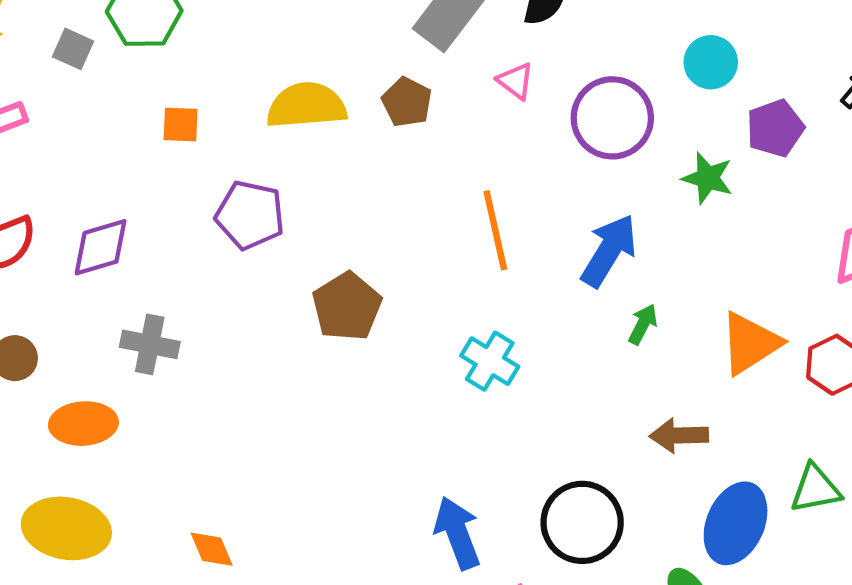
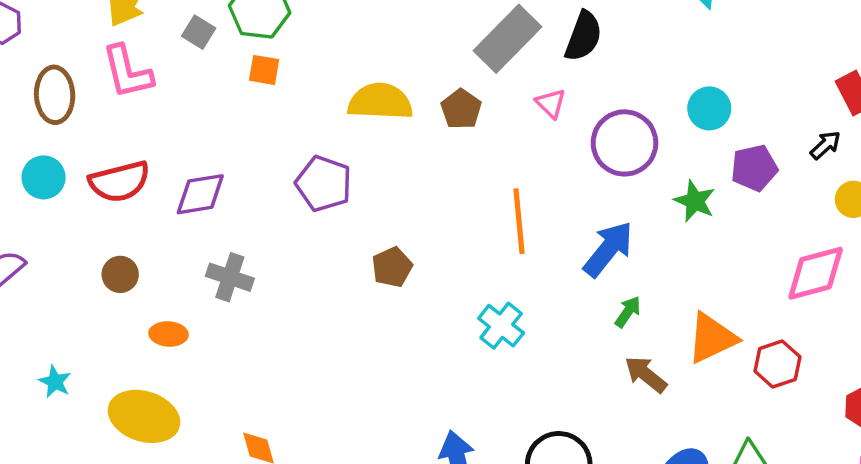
orange square: (181, 124) -> (264, 70), moved
brown pentagon: (347, 307) -> (392, 267), size x0.7
orange ellipse: (83, 424) -> (168, 334), size x0.7
brown arrow: (679, 435) -> (646, 374), moved, turned 33

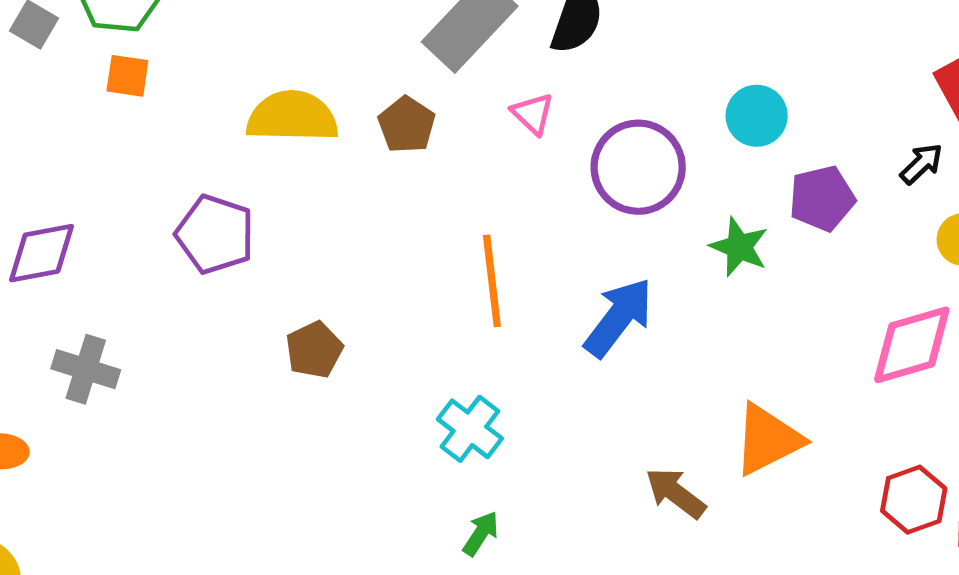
green arrow: (628, 312) -> (481, 533), moved
red hexagon: (777, 364) -> (914, 500), moved

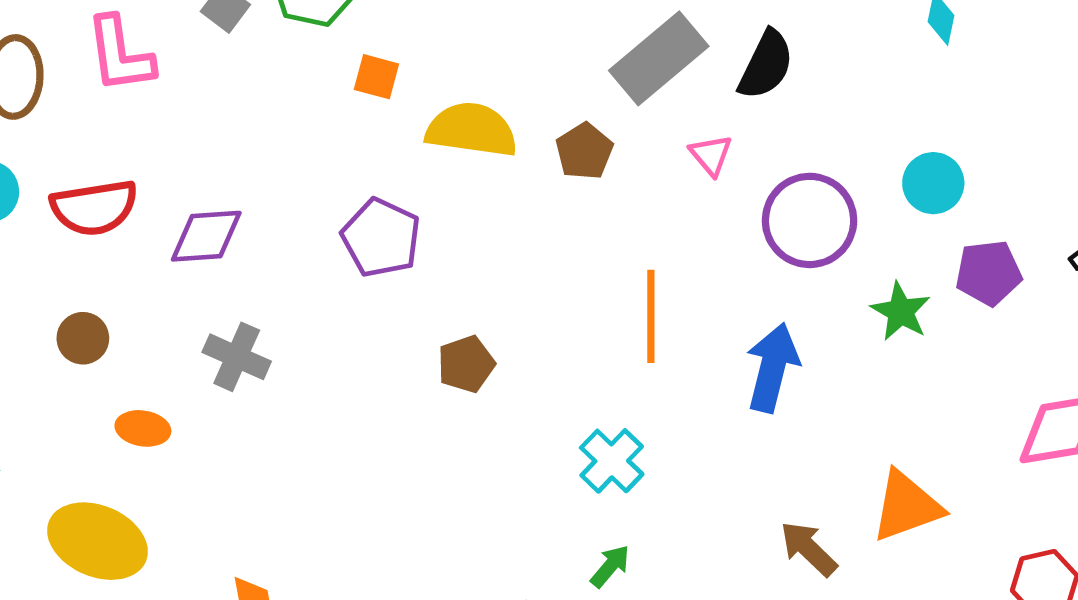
orange square: (127, 76) -> (376, 77), moved
blue arrow: (619, 317) -> (773, 368), turned -30

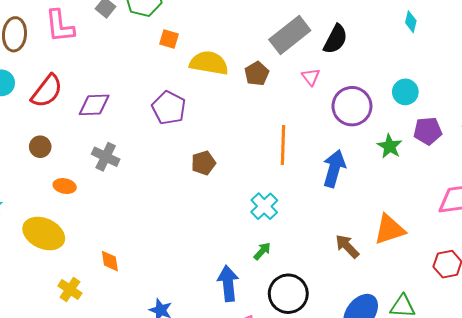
red semicircle: (94, 208) -> (47, 91), turned -45

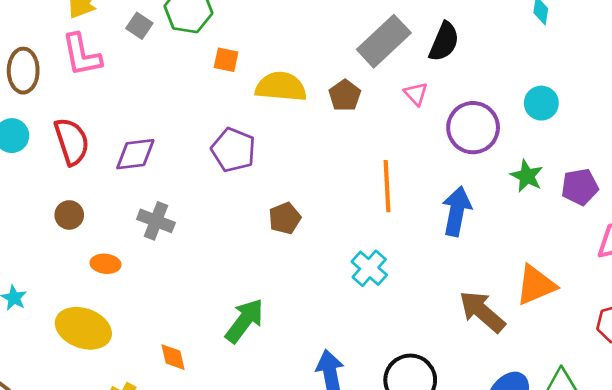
red semicircle: (47, 91) -> (72, 141), turned -51
purple pentagon: (428, 131) -> (580, 187), moved
brown arrow: (347, 246) -> (482, 312), size x1.4
green arrow: (262, 251) -> (245, 321), moved, size x1.8

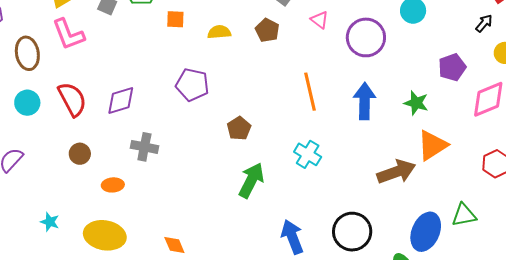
yellow semicircle: (281, 87) -> (219, 32), size x0.6
green star: (527, 176) -> (416, 103), moved
brown arrow: (482, 312) -> (396, 172), turned 129
green arrow: (245, 321) -> (251, 180), moved

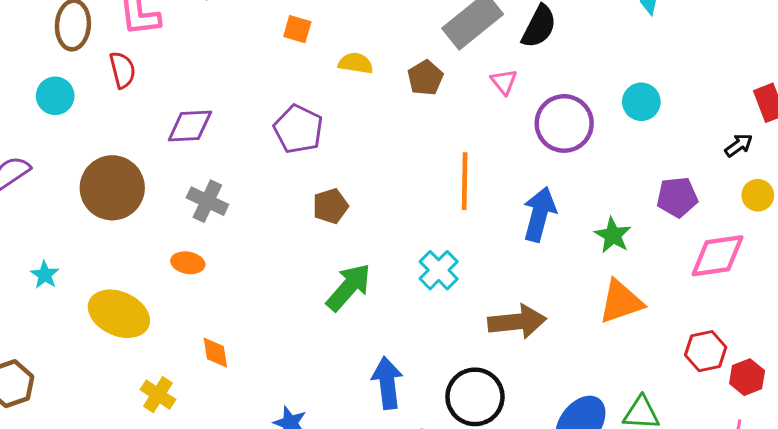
red semicircle: (72, 99) -> (122, 70), moved, size x0.7
brown pentagon: (239, 128) -> (330, 206), moved
brown circle: (80, 154) -> (112, 188), size x2.0
brown arrow: (396, 172) -> (517, 322), moved
orange ellipse: (113, 185) -> (188, 263), moved

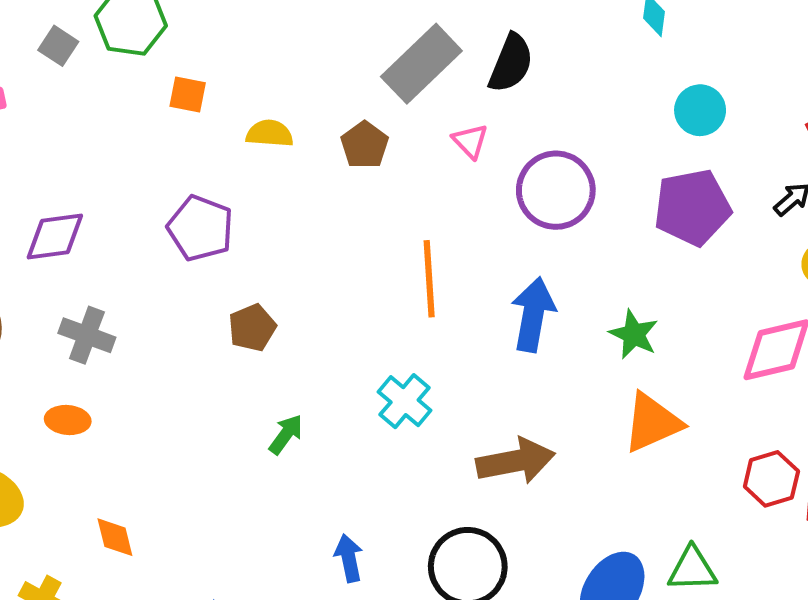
cyan circle: (641, 102) -> (700, 110), moved
purple pentagon: (677, 197) -> (692, 207), moved, size x1.4
green arrow: (349, 287) -> (286, 434), size x0.6
blue arrow: (387, 383) -> (349, 558), size x0.7

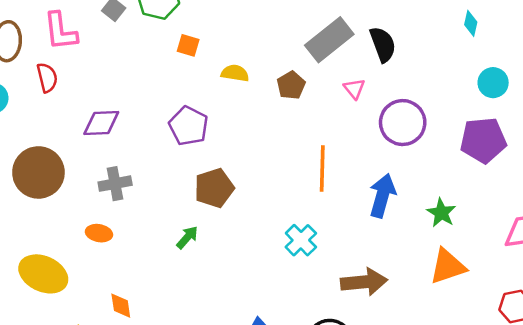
black semicircle: (511, 63) -> (383, 44), turned -48
brown pentagon: (252, 328) -> (214, 188), size x1.4
gray cross: (87, 335) -> (115, 184), turned -36
green arrow: (286, 434) -> (187, 237), moved

